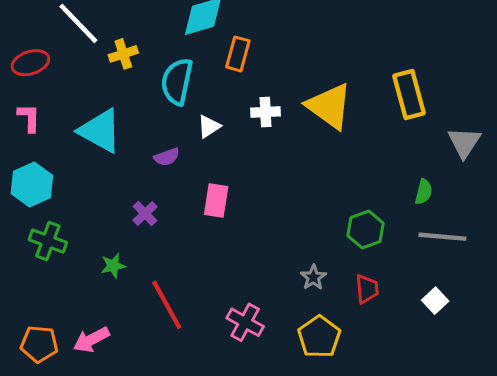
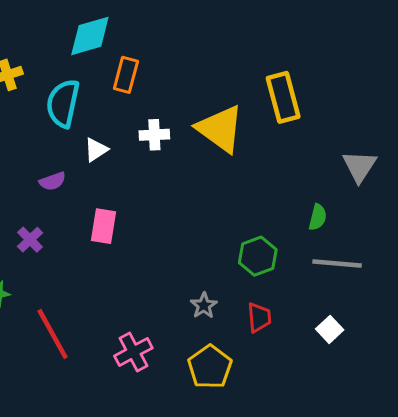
yellow rectangle: (409, 95) -> (283, 97), moved
pink cross: (245, 322) -> (133, 352), turned 33

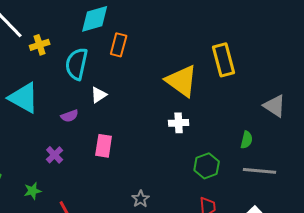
white cross: (154, 135) -> (179, 123), moved
gray triangle: (360, 166) -> (275, 106), turned -30
gray star: (204, 306) -> (141, 199), moved

